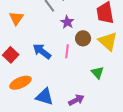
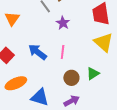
brown circle: (83, 38) -> (71, 78), moved
green triangle: (97, 73) -> (93, 74), turned 40

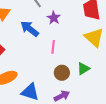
blue arrow: (37, 52) -> (30, 29), moved

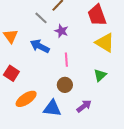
brown circle: (62, 73) -> (65, 85), moved

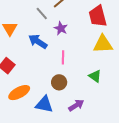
yellow triangle: (105, 43) -> (103, 44), turned -40
green triangle: (100, 75) -> (95, 76), turned -48

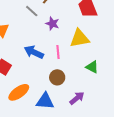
blue arrow: (38, 41) -> (34, 52), moved
yellow triangle: (103, 44) -> (79, 38), moved

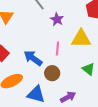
blue arrow: (34, 52) -> (33, 58), moved

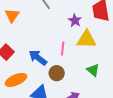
purple star: (57, 19) -> (75, 20), moved

